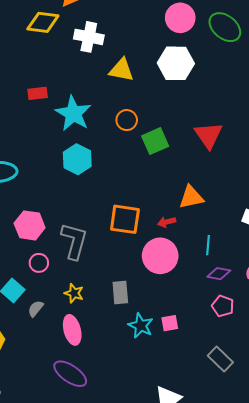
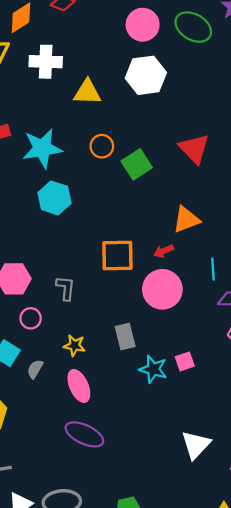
cyan star: (73, 113) -> (42, 148), turned -30
gray L-shape: (74, 241) -> (66, 288), size x0.6

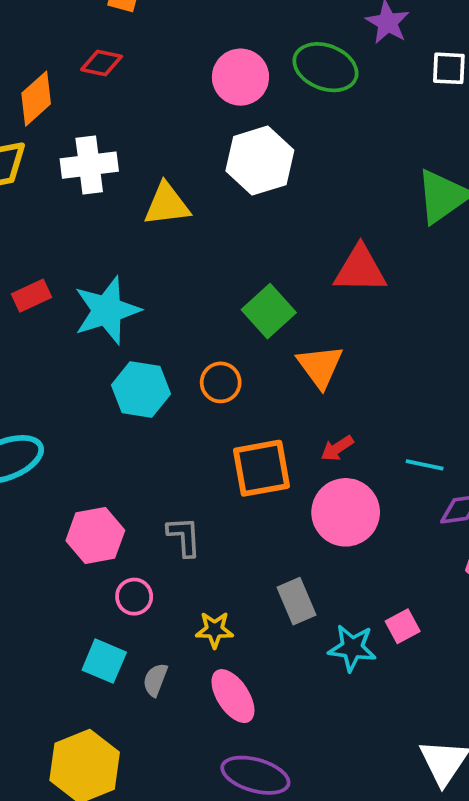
orange circle: (102, 146) -> (221, 382), moved
red triangle: (194, 149) -> (360, 269), turned -36
orange triangle: (186, 220) -> (320, 366), moved, turned -36
cyan line: (213, 269) -> (425, 465), turned -65

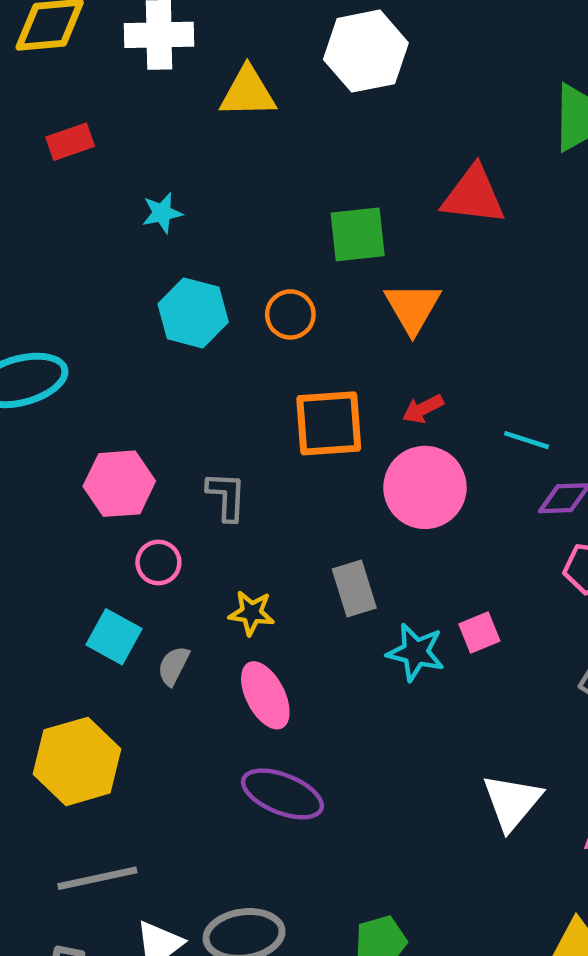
red rectangle: (31, 296) -> (70, 142), moved
cyan star: (107, 310) -> (162, 213), size x0.5
green square: (269, 311) -> (358, 234), turned 30

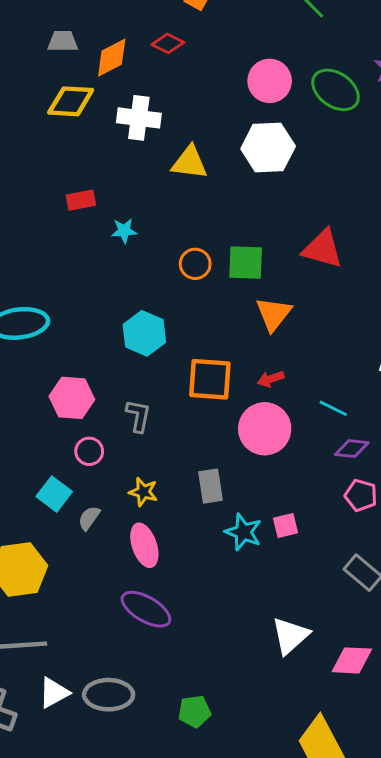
red rectangle: (70, 142) -> (81, 200), moved
cyan hexagon: (193, 313) -> (144, 333), moved
orange circle: (290, 314) -> (195, 264), moved

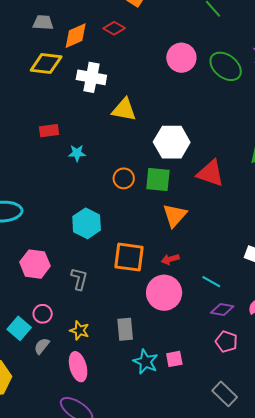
white hexagon: (268, 147) -> (172, 142), moved
pink circle: (89, 451) -> (43, 314), moved

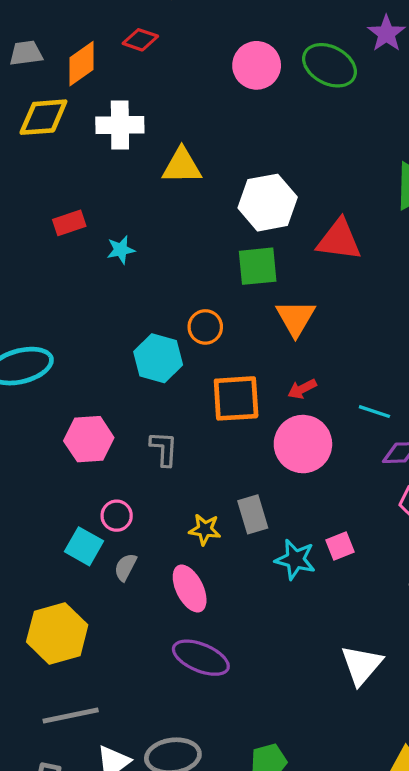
orange circle: (124, 178) -> (205, 327), moved
yellow star: (79, 330) -> (205, 529), moved

